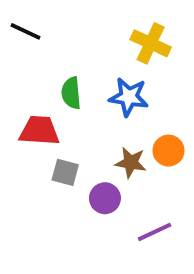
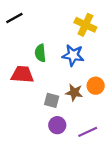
black line: (26, 31) -> (14, 18), turned -54
gray square: (65, 172) -> (52, 100), moved
purple circle: (105, 198) -> (57, 125), moved

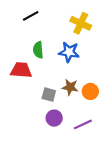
black line: (14, 18) -> (31, 16), moved
orange circle: (96, 86) -> (90, 91), moved

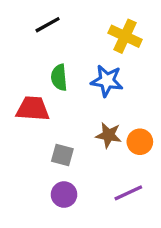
gray square: (49, 95) -> (62, 155), moved
purple circle: (54, 118) -> (64, 195), moved

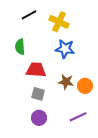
yellow cross: (125, 36) -> (59, 22), moved
green semicircle: (59, 77) -> (20, 47), moved
red trapezoid: (33, 109) -> (36, 70), moved

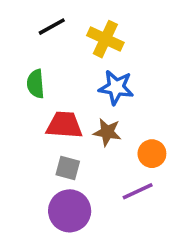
brown star: (66, 82) -> (107, 132), moved
purple line: (78, 117) -> (138, 191), moved
purple circle: (39, 118) -> (70, 211), size x1.5

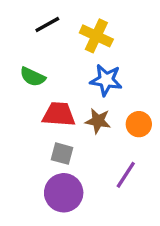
green semicircle: (36, 84) -> (33, 77), turned -60
orange circle: (152, 154) -> (139, 124), moved
purple line: (138, 191) -> (126, 175), turned -32

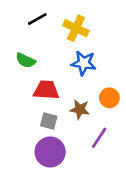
brown star: (98, 121) -> (80, 109), moved

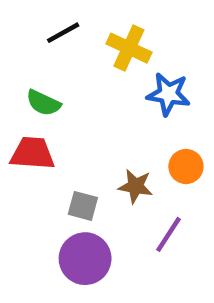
blue star: (84, 63) -> (168, 94), moved
red trapezoid: (46, 90) -> (32, 153), moved

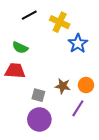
blue star: (168, 94) -> (78, 43), turned 30
orange circle: (186, 166) -> (86, 85), moved

